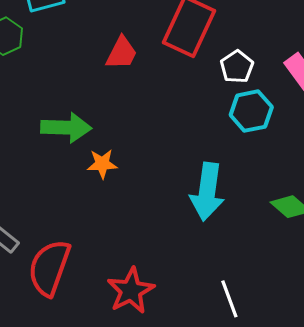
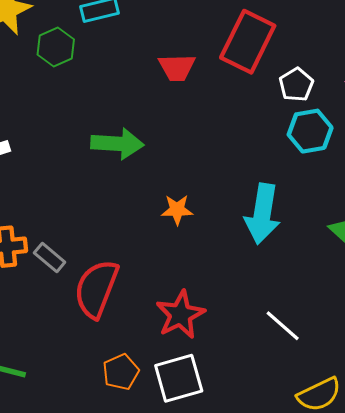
red trapezoid: (122, 53) -> (177, 67), turned 60
orange star: (102, 164) -> (177, 210), moved
white line: (229, 299) -> (283, 326), turned -30

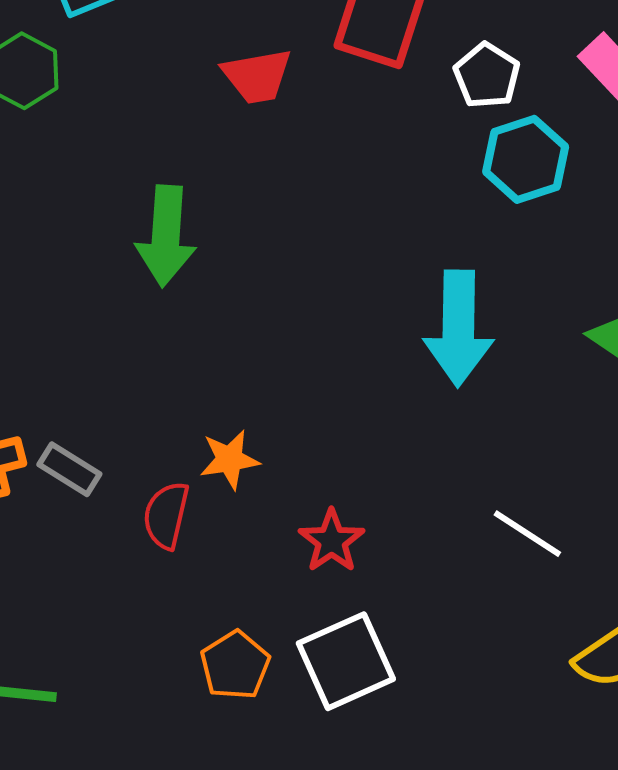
green arrow: (117, 144) -> (166, 236), turned 99
orange star: (177, 210) -> (230, 459), moved
red semicircle: (96, 289) -> (166, 515), size x0.6
red star: (180, 315) -> (332, 541), size x0.7

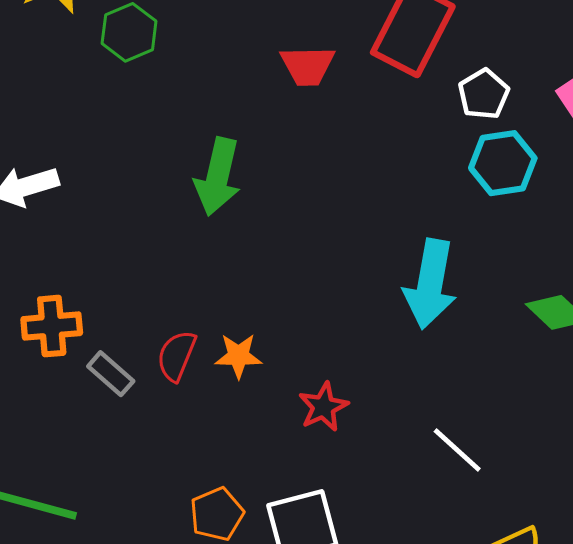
gray rectangle: (69, 469) -> (111, 374), moved
red semicircle: (166, 515) -> (176, 356), moved
red star: (332, 541) -> (323, 407), moved

